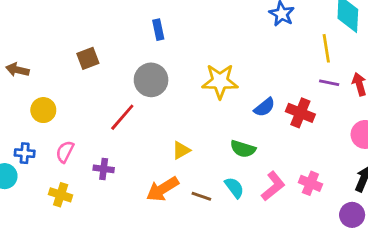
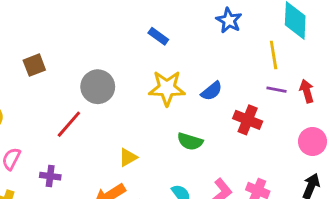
blue rectangle: (158, 30) -> (158, 36), moved, turned -42
blue semicircle: (264, 107) -> (212, 91), moved
green semicircle: (243, 149) -> (190, 141), moved

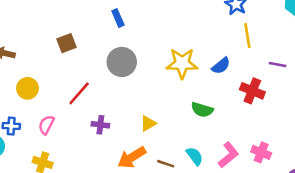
blue rectangle: (158, 36) -> (118, 18), moved, turned 30
yellow line: (274, 55) -> (247, 36), moved
red line: (69, 124) -> (79, 93), moved
purple cross: (50, 176) -> (100, 125), moved

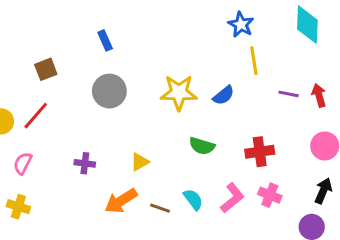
red cross: (252, 91) -> (260, 152), moved, turned -30
red line: (79, 93) -> (36, 116), moved

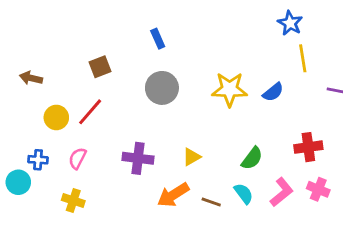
green semicircle: (202, 146) -> (252, 158), moved, turned -70
purple cross: (85, 163) -> (138, 158), size x1.5

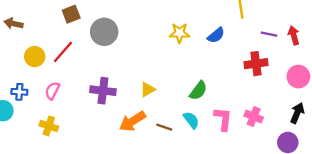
gray circle: (162, 88) -> (104, 32), moved
yellow star: (230, 89) -> (179, 33), size x0.7
red cross: (308, 147) -> (256, 64), moved
pink L-shape: (282, 192) -> (223, 119), turned -45

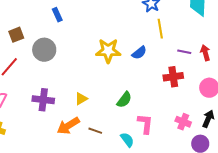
yellow star: (179, 33) -> (108, 51), size x1.4
pink cross: (254, 117) -> (183, 122), moved
cyan semicircle: (191, 120) -> (127, 140), moved

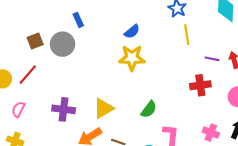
gray circle: (44, 50) -> (63, 44), moved
blue semicircle: (139, 53) -> (132, 31), moved
yellow triangle: (81, 99) -> (104, 108), size x1.5

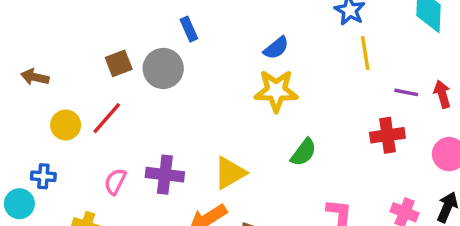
pink semicircle: (18, 109) -> (115, 181), moved
green semicircle: (149, 109) -> (304, 152), moved

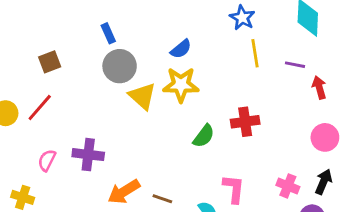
gray circle: (163, 68) -> (120, 66), moved
purple line: (406, 92) -> (295, 65), moved
red cross: (387, 135) -> (245, 122), moved
yellow triangle: (230, 173) -> (142, 96), moved, turned -48

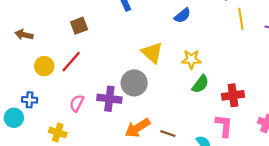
gray circle: (120, 66) -> (134, 83), moved
yellow star: (181, 85) -> (191, 59), moved, size x0.7
red cross: (245, 122) -> (233, 95), moved

